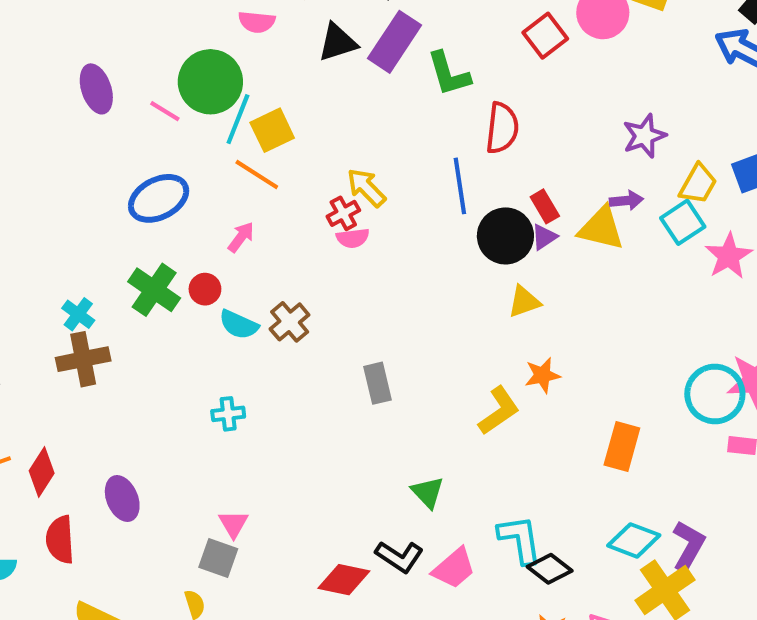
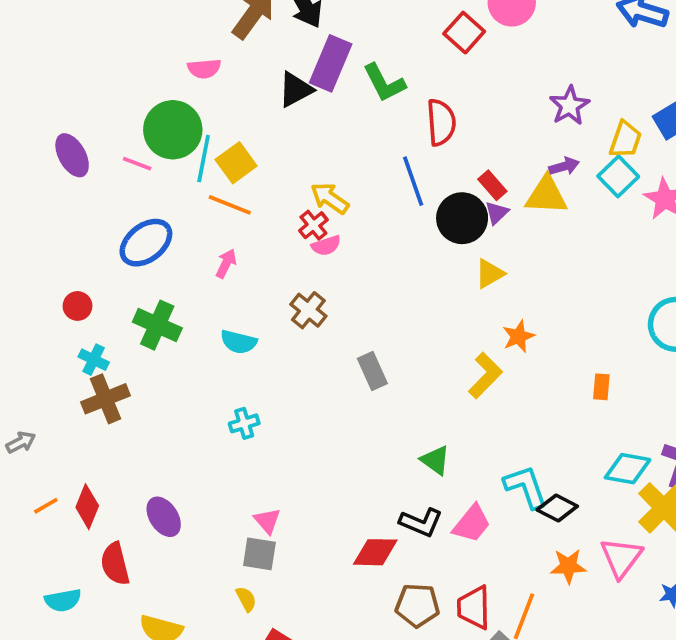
black triangle: (338, 42) -> (295, 90), moved
red circle: (205, 289) -> (78, 306), moved
brown cross: (290, 322) -> (308, 310), moved
orange rectangle: (622, 447) -> (601, 387), size x0.6

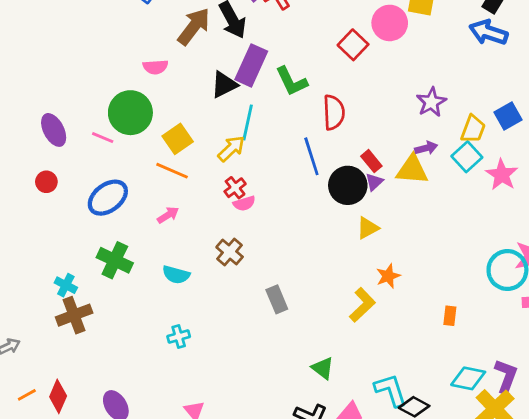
cyan line: (204, 159) -> (248, 122), moved
yellow arrow: (330, 198) -> (231, 149), moved, turned 100
pink arrow: (226, 263) -> (168, 215), turned 30
red circle: (78, 306) -> (46, 182), moved

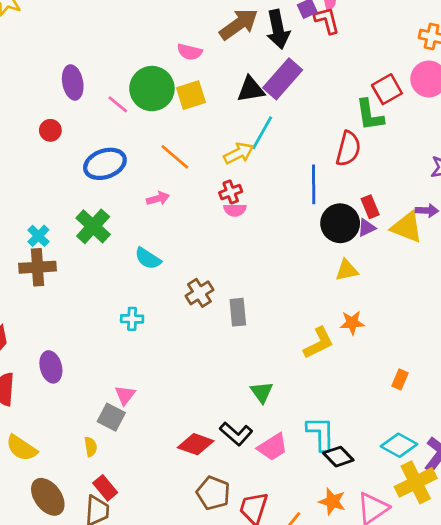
green L-shape: (292, 81) -> (370, 115), moved
yellow square: (178, 139) -> (191, 95), moved
brown cross: (230, 252) -> (199, 293), moved

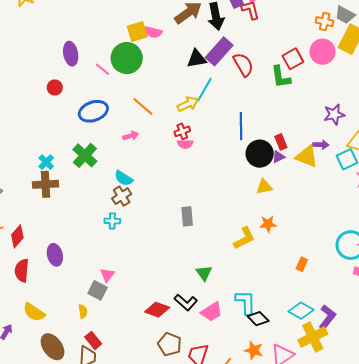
yellow square: (191, 95) -> (137, 31), moved
red semicircle: (348, 149) -> (243, 65), moved, turned -45
brown cross: (199, 293) -> (122, 196), moved

